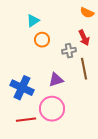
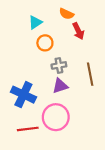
orange semicircle: (87, 13) -> (66, 14), moved
red arrow: (84, 38) -> (78, 31), moved
gray cross: (69, 51) -> (59, 65), moved

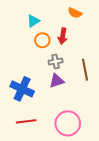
orange semicircle: (66, 14) -> (75, 13), moved
red arrow: (78, 31) -> (63, 36), moved, turned 35
pink circle: (56, 117) -> (68, 123), moved

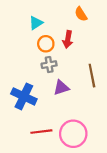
orange semicircle: (75, 13) -> (81, 14), turned 32
gray cross: (56, 62) -> (49, 65), moved
red line: (26, 121) -> (41, 132), moved

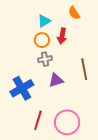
cyan triangle: (36, 23) -> (44, 21), moved
blue cross: (24, 96) -> (22, 88), turned 35
red line: (41, 132) -> (38, 120), turned -66

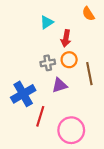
orange semicircle: (74, 13) -> (88, 14), moved
orange circle: (42, 40) -> (69, 60), moved
red line: (38, 120) -> (40, 116), moved

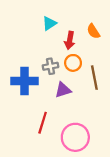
orange semicircle: (88, 14) -> (93, 31), moved
blue cross: (23, 94) -> (25, 81), moved, turned 30

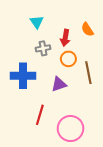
cyan triangle: (49, 23) -> (37, 22), moved, turned -32
gray cross: (50, 66) -> (43, 48), moved

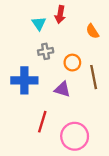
red arrow: (65, 38) -> (60, 15), moved
purple triangle: (59, 84) -> (62, 89), turned 35

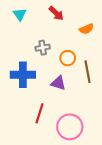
red arrow: (60, 15) -> (56, 13), turned -56
cyan triangle: (39, 23) -> (20, 14), moved
orange semicircle: (92, 31) -> (86, 29), turned -80

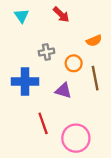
orange semicircle: (86, 29) -> (94, 41), moved
red line: (40, 113) -> (43, 123), turned -36

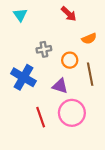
red arrow: (61, 15) -> (69, 14), moved
blue cross: (25, 81) -> (23, 77), turned 30
pink circle: (76, 138) -> (72, 113), moved

